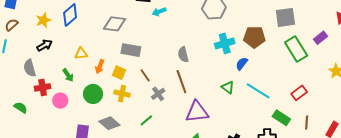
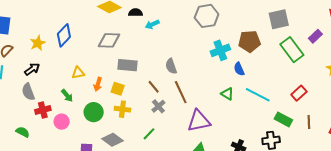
black arrow: (45, 45) -> (32, 69), moved
gray semicircle: (183, 55) -> (171, 66), moved
blue semicircle: (242, 64) -> (239, 69), turned -56
brown line: (145, 75) -> (154, 87), moved

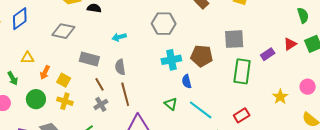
cyan arrow: (152, 24) -> (119, 37), moved
purple rectangle: (315, 36) -> (268, 54), moved
green rectangle: (292, 50) -> (242, 71), turned 35
gray rectangle: (128, 65) -> (89, 59), moved

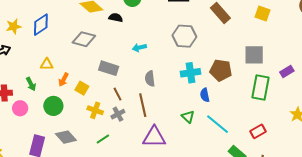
gray semicircle: (120, 67) -> (150, 79), moved
yellow cross: (65, 101) -> (95, 110), moved

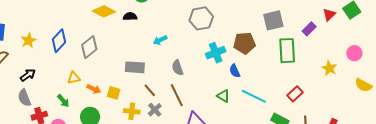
yellow star: (14, 26) -> (29, 40), moved
gray diamond: (84, 39) -> (89, 47), moved, turned -40
orange arrow: (64, 80) -> (94, 89), turned -80

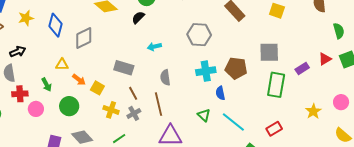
black semicircle: (130, 16) -> (138, 18), moved, turned -56
blue diamond: (59, 41) -> (56, 25), turned -40

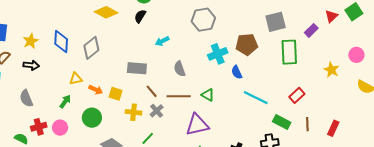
black arrow: (18, 52) -> (31, 65), moved, turned 42
green arrow: (47, 85) -> (65, 101), turned -104
red cross: (20, 94) -> (39, 127), moved
brown line: (159, 104) -> (179, 96), turned -65
green triangle: (204, 115) -> (208, 95), moved

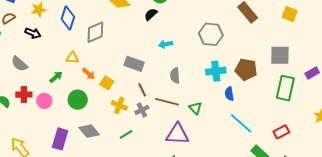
gray semicircle: (26, 98) -> (19, 64), turned -42

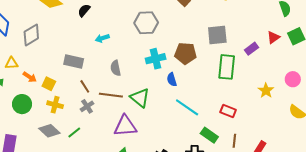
yellow cross: (119, 105) -> (55, 105), moved
green triangle: (195, 108) -> (140, 98), size x1.5
gray diamond: (89, 131) -> (49, 131), moved
red rectangle: (281, 132) -> (228, 111), turned 56

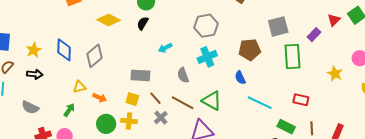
cyan cross: (156, 59) -> (207, 57), moved
yellow square: (49, 84) -> (132, 99), moved
brown line: (111, 95) -> (183, 103), turned 30
green circle: (22, 104) -> (106, 124), moved

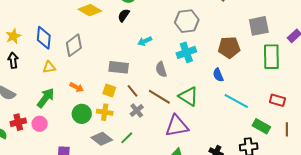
black arrow: (35, 74) -> (13, 60), turned -105
yellow triangle: (79, 87) -> (49, 67), moved
green arrow: (69, 110) -> (46, 98), size x1.5

